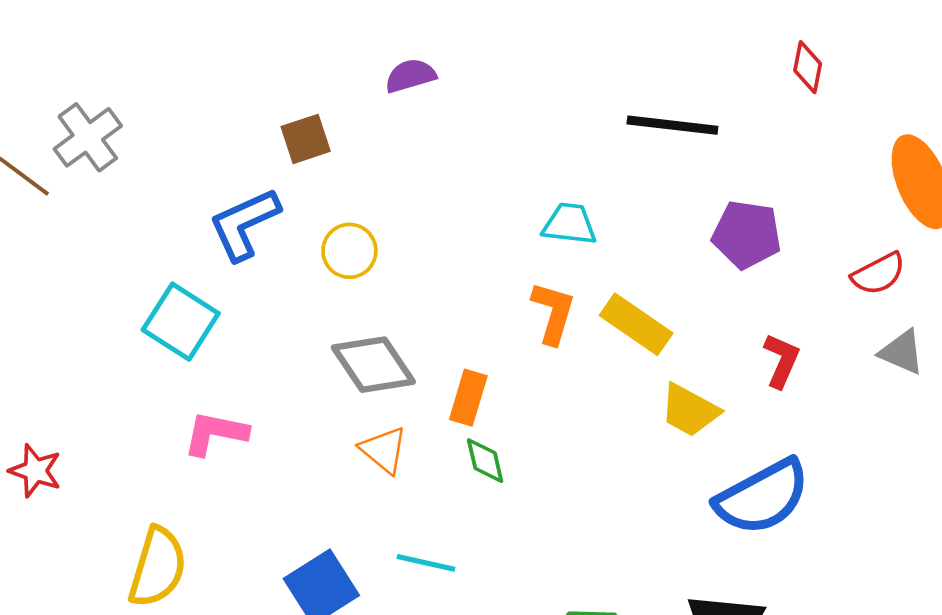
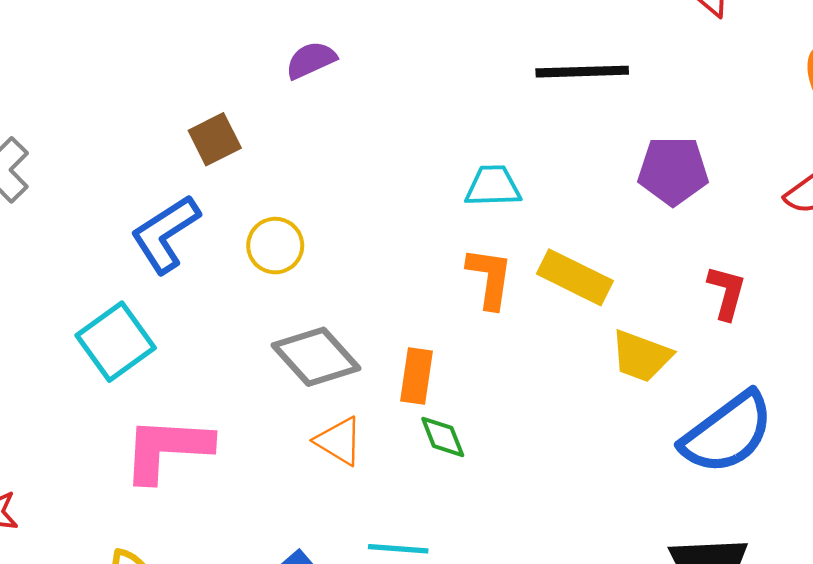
cyan square: (181, 322) -> (116, 342), turned 30
pink L-shape: (215, 433) -> (167, 449), size x1.4

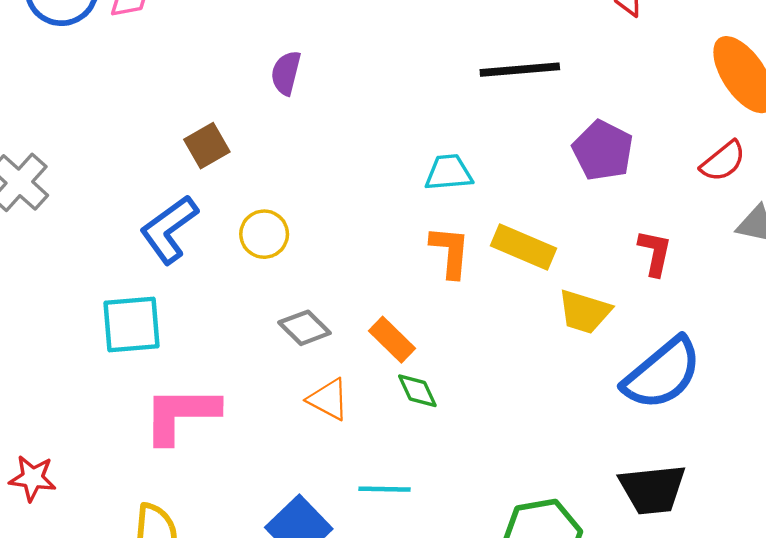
purple semicircle: (311, 60) -> (286, 73), turned -48
purple pentagon: (673, 171) -> (603, 151), turned 30
cyan square: (116, 342) -> (131, 324), turned 34
gray diamond: (316, 357) -> (305, 328), size x0.7
orange rectangle: (417, 376) -> (392, 340), turned -51

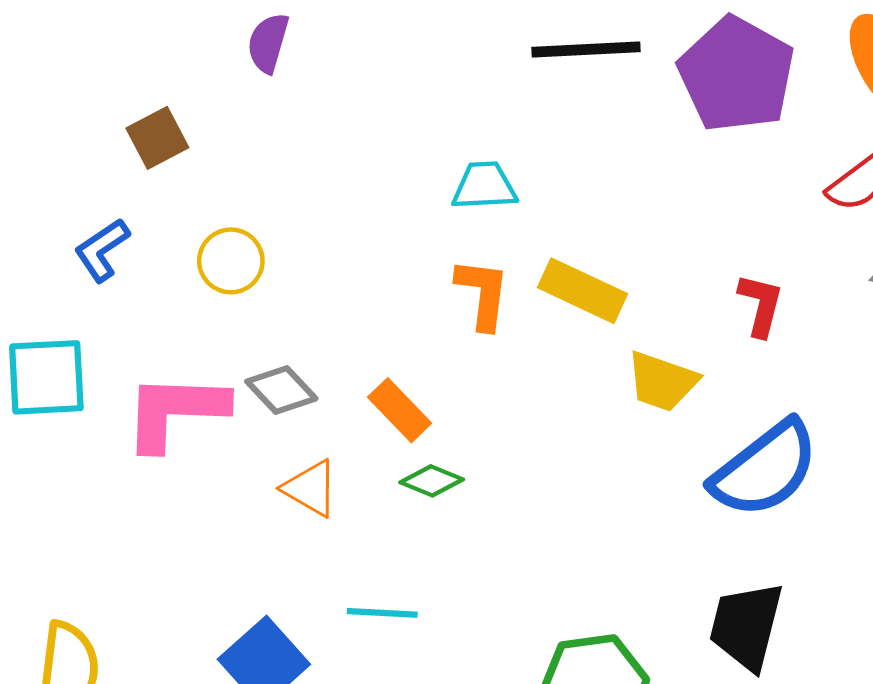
purple pentagon: (603, 151) -> (736, 74), moved, size x1.4
blue L-shape: (169, 229) -> (102, 250), size x0.7
green diamond: (417, 391) -> (432, 481), turned -45
pink L-shape: (181, 414) -> (175, 411), moved
black trapezoid: (652, 489) -> (746, 626), turned 108

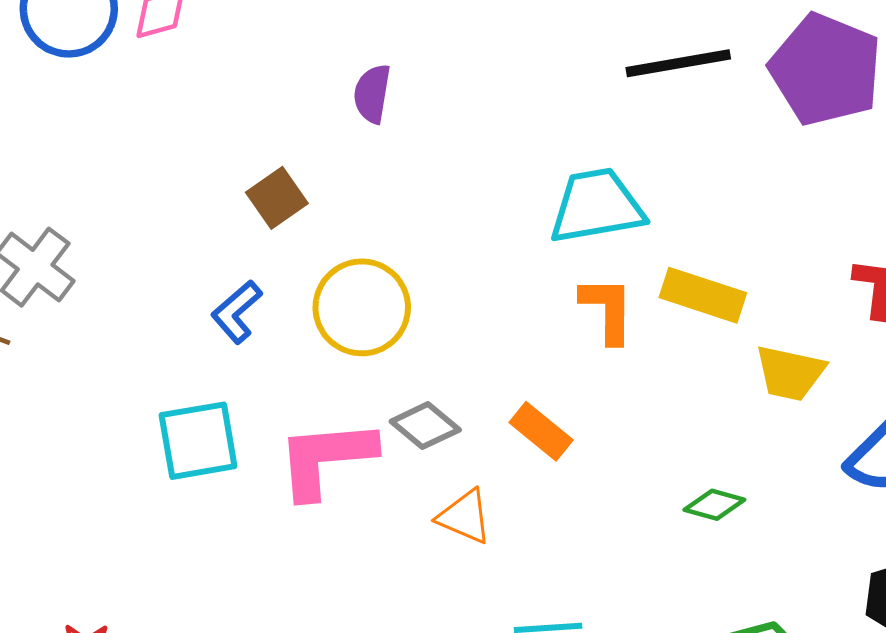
cyan trapezoid: (484, 186) -> (597, 206), size x1.5
yellow circle: (231, 261) -> (362, 307), size x1.5
green diamond: (432, 481) -> (714, 505), moved

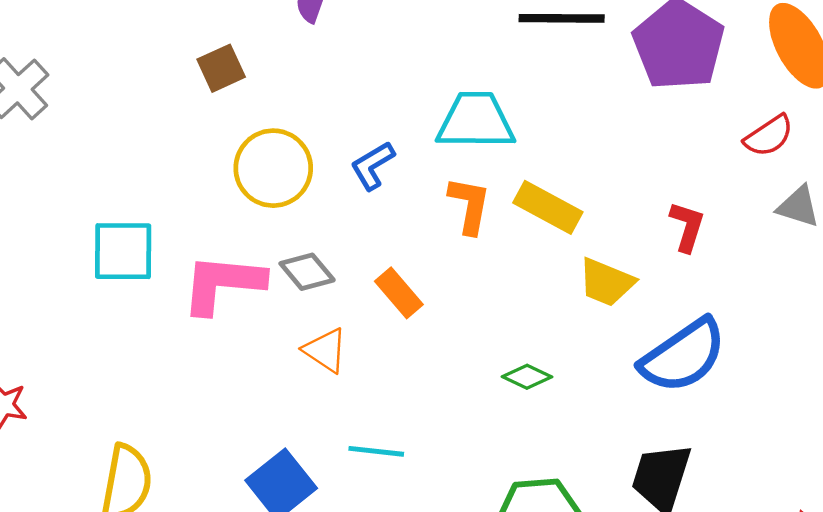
blue L-shape: (237, 312) -> (373, 166), moved

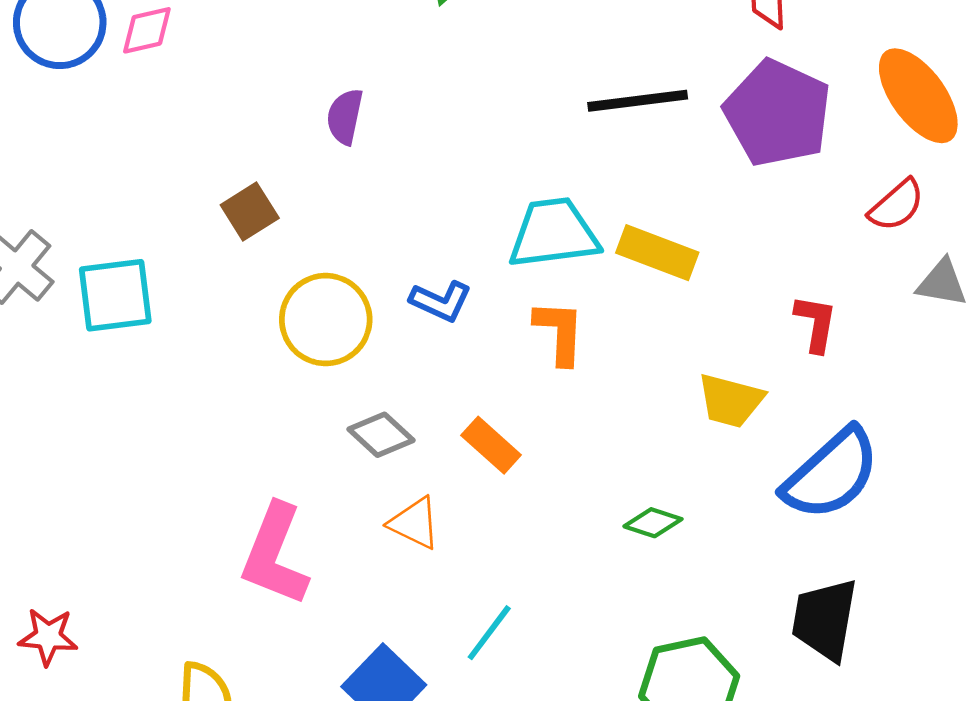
blue L-shape: (373, 166) -> (441, 301), turned -117
yellow rectangle: (548, 207) -> (657, 253), moved
cyan square: (123, 251) -> (115, 295), moved
pink L-shape: (223, 284) -> (275, 555), moved, turned -66
cyan line: (376, 451) -> (489, 633), turned -52

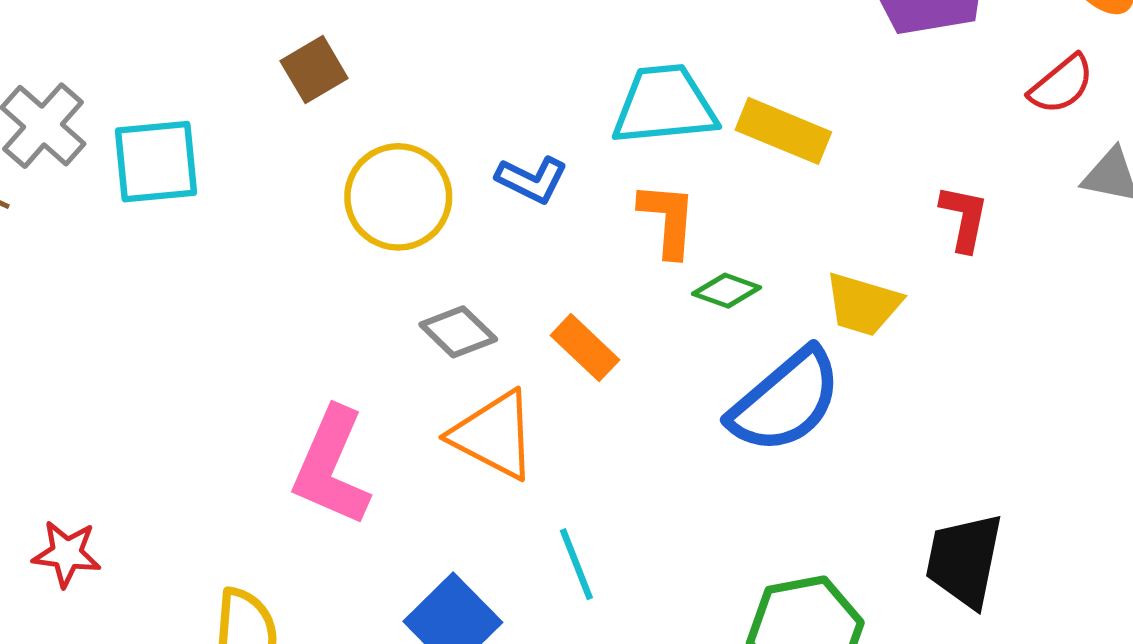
blue semicircle: (831, 474) -> (785, 401), moved
orange triangle: (414, 523) -> (494, 435), size x1.5
green diamond: (653, 523) -> (727, 291), moved
cyan line: (489, 633) -> (576, 564), turned -60

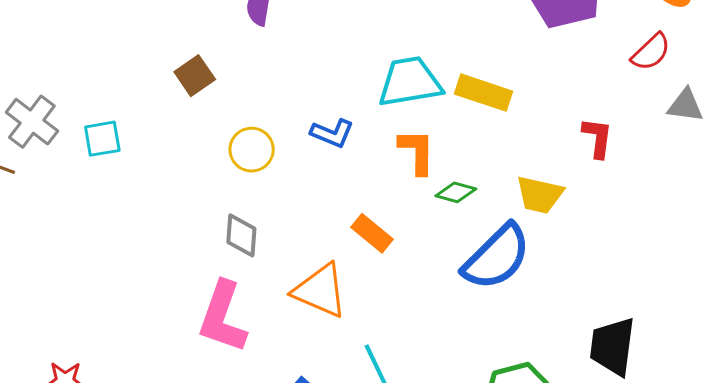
cyan square: (156, 162) -> (102, 139), size x0.7
yellow circle: (398, 197) -> (252, 150), size x0.7
gray diamond: (458, 332) -> (241, 235), moved, turned 54

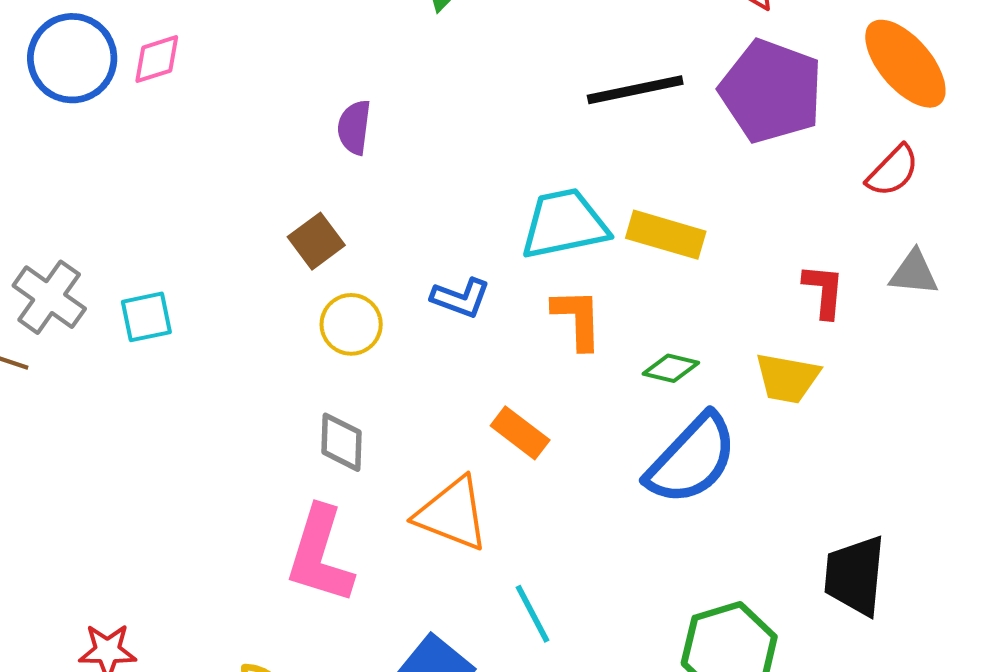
brown square: (195, 76) -> (316, 241), moved
gray triangle: (685, 105) -> (914, 273), moved
green diamond: (456, 192) -> (671, 368), moved
yellow trapezoid: (540, 195) -> (787, 378), moved

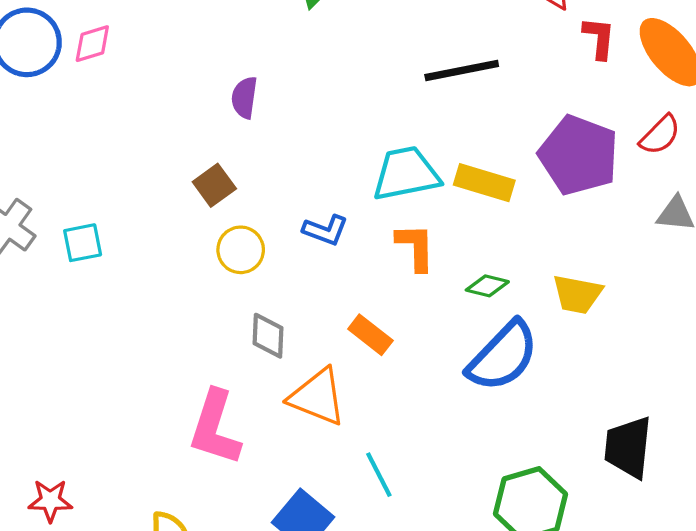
purple pentagon: (771, 91) -> (579, 155), moved
red L-shape: (824, 291) -> (599, 38), moved
gray diamond: (341, 442) -> (268, 336), moved

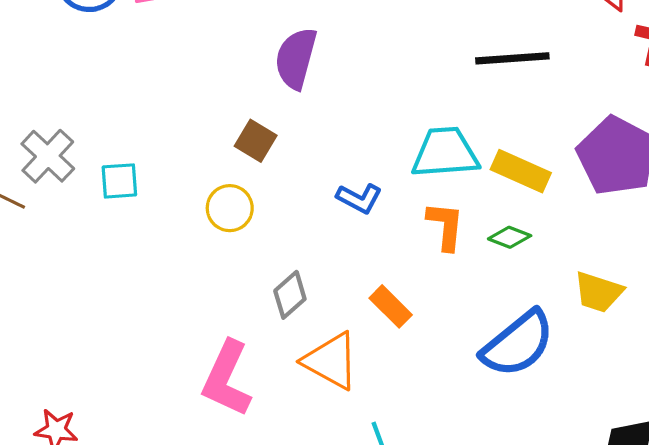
purple semicircle: (244, 98) -> (296, 58), size x1.5
brown square: (214, 185) -> (256, 141), turned -30
yellow circle: (241, 250) -> (230, 208), moved
green diamond: (487, 286) -> (510, 237), moved
gray diamond: (268, 336) -> (290, 295), turned 39

